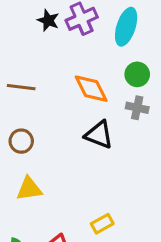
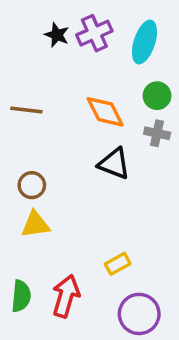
brown circle: (21, 141) -> (32, 185), moved

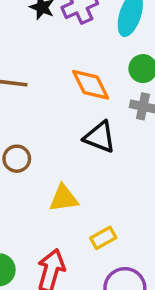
yellow triangle: (35, 224) -> (64, 198), moved

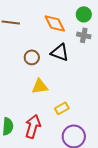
brown circle: (17, 159) -> (32, 57), moved

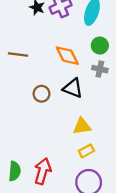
yellow triangle: (40, 86) -> (82, 126), moved
yellow rectangle: (62, 108) -> (86, 151), moved

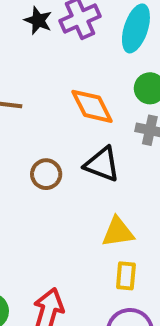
yellow rectangle: (86, 151) -> (126, 276), turned -56

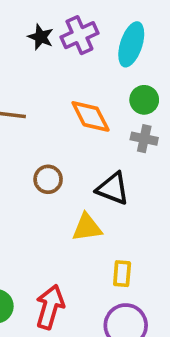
black triangle: (102, 164) -> (113, 189), moved
yellow triangle: (118, 232) -> (87, 227), moved

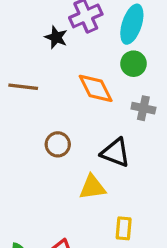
black star: (41, 37) -> (56, 37), moved
green circle: (144, 100) -> (134, 64), moved

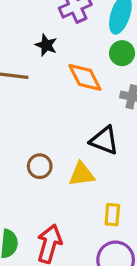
black star: (56, 37) -> (46, 45), moved
brown circle: (58, 144) -> (40, 166), moved

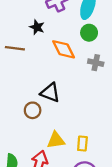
black triangle: (104, 140) -> (50, 93), moved
yellow triangle: (82, 174) -> (56, 140), moved

